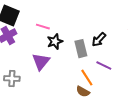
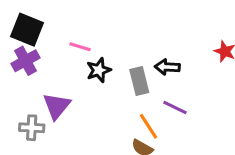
black arrow: (99, 40) -> (167, 67), turned 49
purple triangle: (41, 62) -> (57, 106), moved

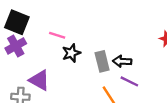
black arrow: (167, 67) -> (122, 61), moved
purple triangle: (57, 106) -> (39, 80), turned -40

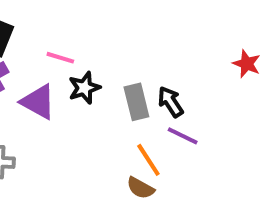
black arrow: (122, 61) -> (171, 102), turned 54
purple triangle: (39, 80) -> (38, 102), moved

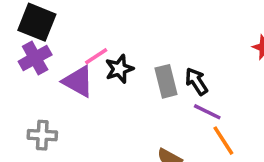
pink line: (60, 58) -> (96, 56), moved, turned -50
orange line: (148, 160) -> (223, 141), moved

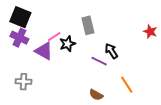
purple cross: (35, 58) -> (19, 38), turned -36
gray rectangle: (166, 81) -> (88, 25), moved
purple line: (207, 112) -> (99, 61), moved

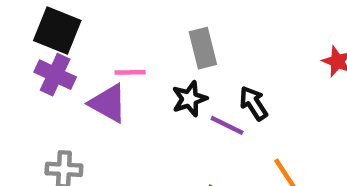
pink line: (54, 37) -> (130, 72), turned 32
black star: (67, 44) -> (190, 99), moved

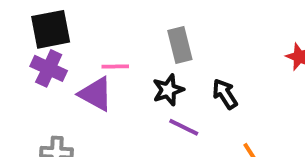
black square: (57, 30) -> (51, 29), turned -33
purple line: (227, 125) -> (184, 127), moved

